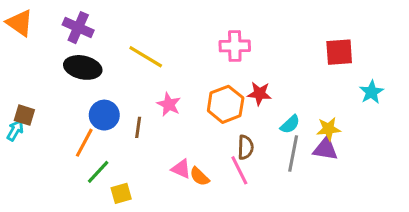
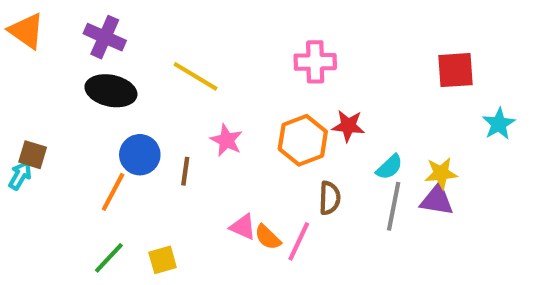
pink line: (239, 170) -> (299, 241), moved, turned 52
green line: (98, 172) -> (109, 258), moved

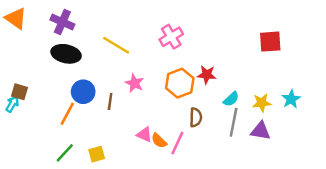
pink cross: (315, 62) -> (171, 37), moved, turned -30
cyan star: (499, 124) -> (291, 99), moved
purple triangle: (437, 200) -> (260, 131), moved

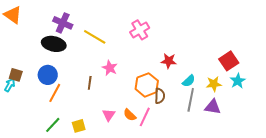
purple cross: (62, 22) -> (63, 23), moved
red square: (270, 42) -> (229, 61), moved, turned -30
orange hexagon: (180, 83) -> (147, 85), moved
blue circle: (83, 92) -> (48, 75), moved
pink triangle: (144, 135) -> (109, 115), moved, turned 40

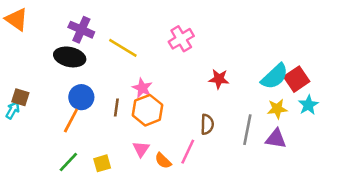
blue circle: (48, 75) -> (81, 97), moved
cyan semicircle: (189, 81) -> (275, 76), moved, size x1.6
orange hexagon: (147, 85) -> (147, 110), moved
orange semicircle: (130, 115) -> (163, 161), moved

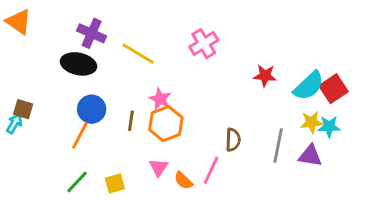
red star: (219, 79) -> (265, 76), moved
cyan star: (308, 105) -> (329, 127), moved, turned 30

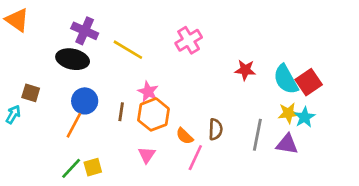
cyan semicircle: (309, 86) -> (286, 79), turned 104
brown square: (23, 109) -> (31, 93), moved
cyan star: (329, 127) -> (305, 117), turned -30
orange semicircle: (183, 181) -> (185, 136), moved
yellow square: (115, 183) -> (93, 167), moved

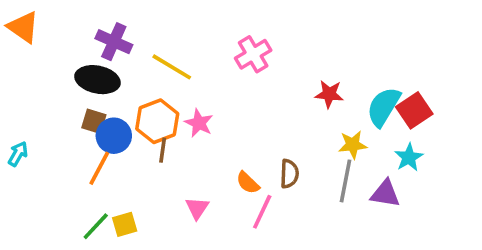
cyan semicircle: (286, 79) -> (383, 107), turned 60
brown square: (31, 93) -> (94, 121), moved
yellow star: (288, 113) -> (353, 145), moved
orange hexagon: (153, 114) -> (157, 121), moved

